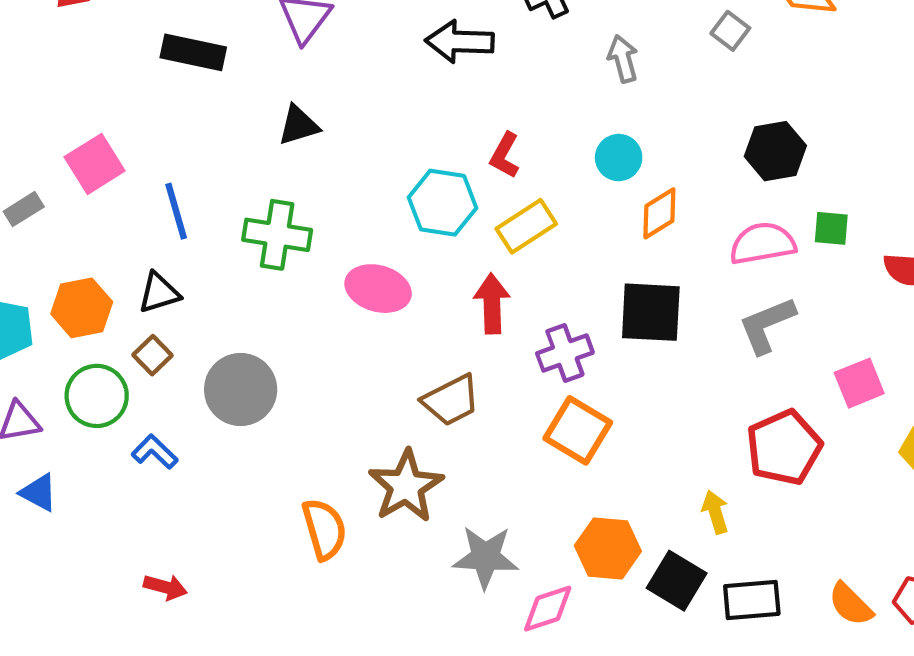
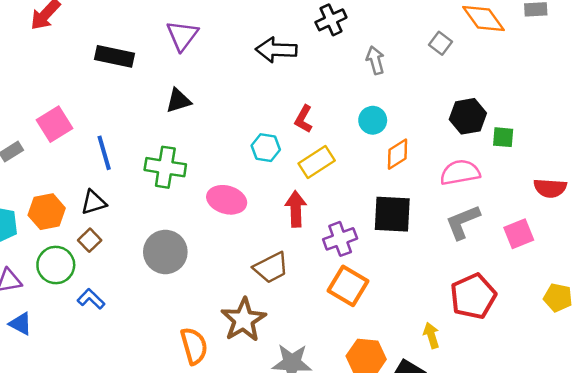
cyan hexagon: (442, 203) -> (266, 148), size x0.7
green square: (831, 228) -> (503, 137), moved
pink square: (859, 383) -> (519, 234), moved
gray circle: (241, 389) -> (165, 252), moved

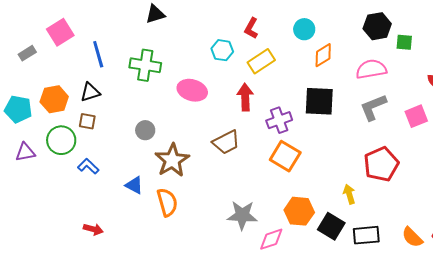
brown square: (90, 240) -> (87, 121), turned -36
gray circle: (165, 252) -> (145, 130), size x0.6
brown star: (244, 320) -> (172, 160), moved
blue triangle: (21, 324) -> (134, 185), moved

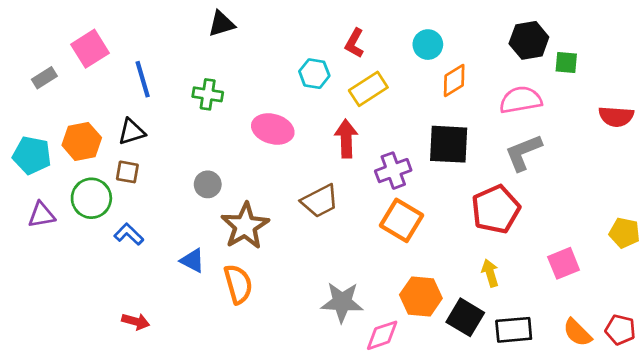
green cross: (145, 65) -> (208, 94), size x0.7
pink square: (416, 116) -> (564, 263), moved
red pentagon: (381, 164) -> (496, 209), moved

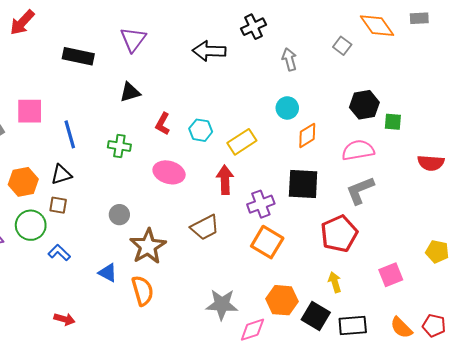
red L-shape: (354, 43) -> (163, 124), moved
pink square: (90, 49) -> (30, 111), turned 32

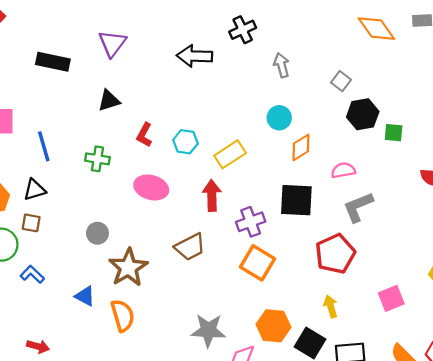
gray square: (342, 46) -> (341, 81), moved
pink semicircle: (358, 150) -> (343, 170), moved, size x0.7

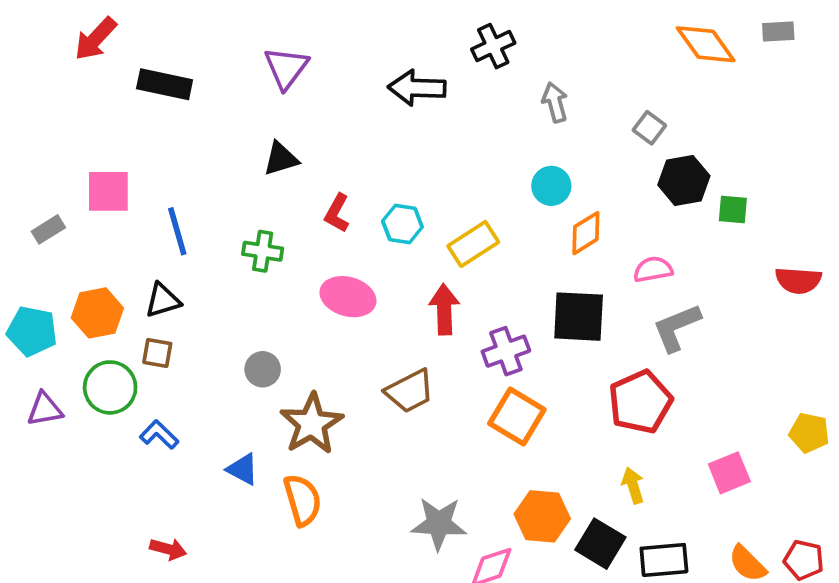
black rectangle: (53, 62) -> (165, 84), moved

